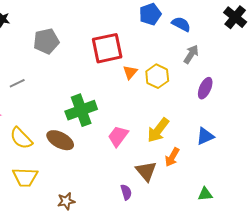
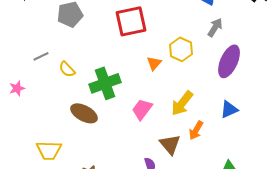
orange triangle: (130, 72) -> (154, 63), moved
purple ellipse: (205, 88) -> (229, 61), size x1.5
yellow semicircle: (21, 138) -> (67, 69), moved, size x0.7

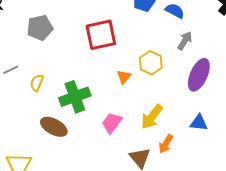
yellow semicircle: (67, 69) -> (37, 83), turned 66
blue triangle: (229, 109) -> (199, 123), turned 30

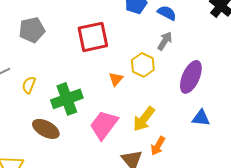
gray arrow: (185, 41) -> (165, 41), moved
pink trapezoid: (112, 123) -> (104, 125), size x1.4
blue triangle: (199, 123) -> (201, 118), moved

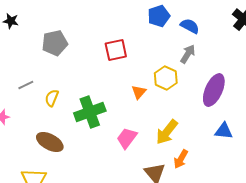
red square: (93, 37) -> (116, 50), size x0.7
pink trapezoid: (104, 125) -> (127, 138), size x0.7
brown ellipse: (46, 129) -> (50, 142), moved

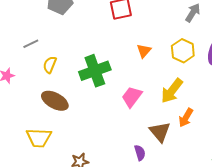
yellow hexagon: (166, 78) -> (183, 51), moved
yellow semicircle: (52, 98) -> (50, 65), moved

